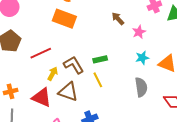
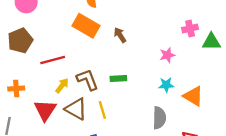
brown arrow: (118, 19) -> (120, 35), moved
yellow line: (98, 80) -> (102, 110), moved
orange cross: (11, 91) -> (16, 88), moved
red triangle: (42, 97) -> (45, 110), turned 30

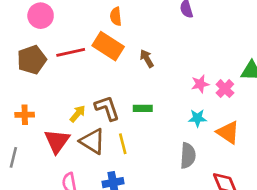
pink cross: (190, 28) -> (225, 89), moved, turned -35
red line: (53, 60) -> (71, 52), moved

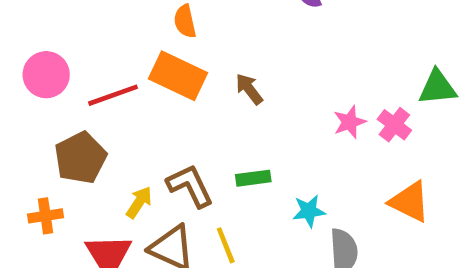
pink circle: (41, 16) -> (46, 75), moved
brown pentagon: (32, 60) -> (81, 158), moved
cyan star: (197, 118) -> (309, 211), moved

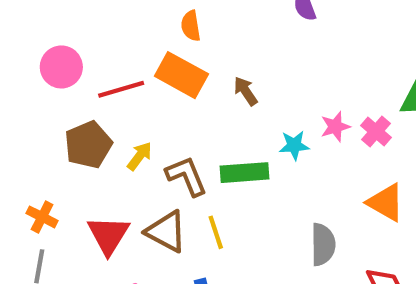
green rectangle: (253, 178) -> (244, 173), size x1.5
yellow arrow: (139, 202) -> (140, 156), moved
cyan star: (309, 211) -> (294, 145), moved
orange cross: (46, 216) -> (42, 217), moved, turned 32

